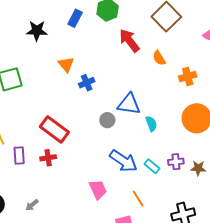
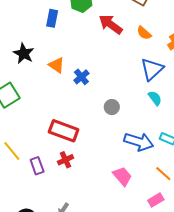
black star: (37, 31) -> (24, 53), moved, turned -30
blue triangle: (129, 104) -> (152, 69), moved, turned -35

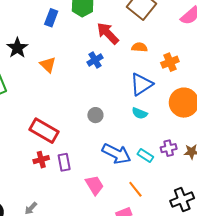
orange semicircle: (144, 33) -> (139, 47), turned 133
blue cross: (81, 77) -> (95, 60), moved
cyan semicircle: (155, 98) -> (140, 113), turned 140
purple rectangle: (37, 166) -> (64, 162), moved

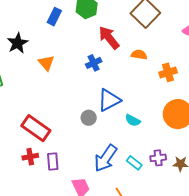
blue triangle: (141, 84) -> (109, 100), moved
blue arrow: (116, 154) -> (106, 158), turned 92

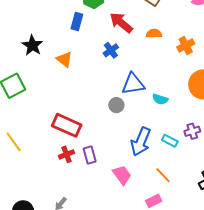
blue rectangle: (54, 17) -> (77, 21), moved
blue triangle: (109, 100) -> (133, 84), turned 30

